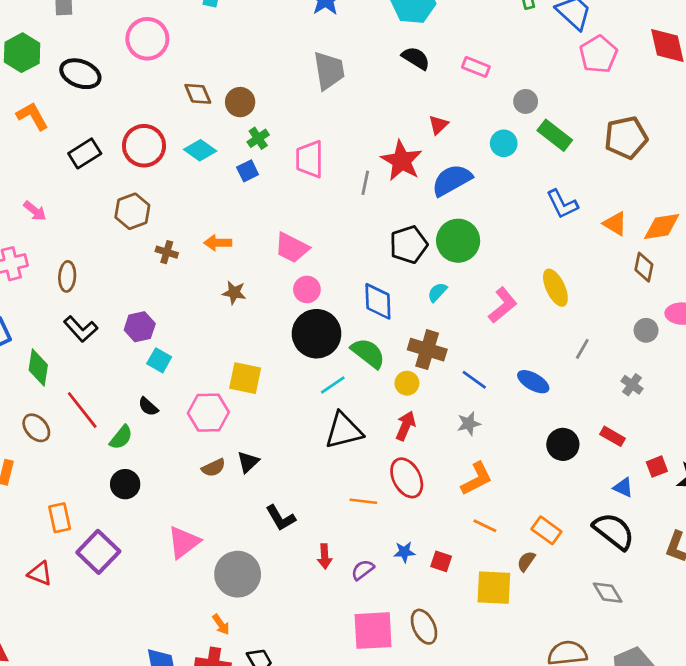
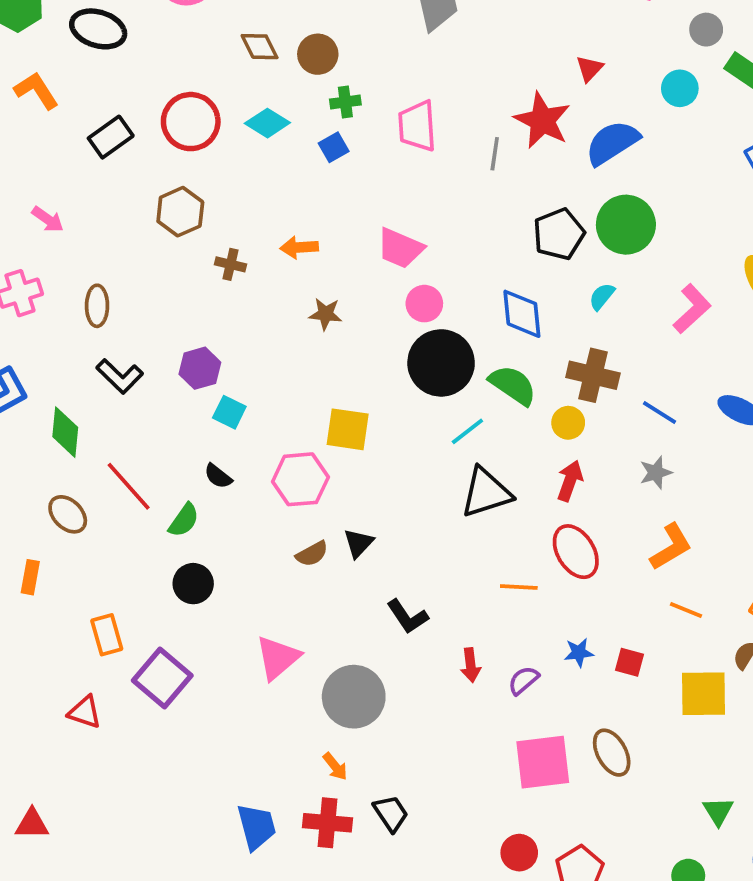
green cross: (258, 138) -> (345, 102), turned 30

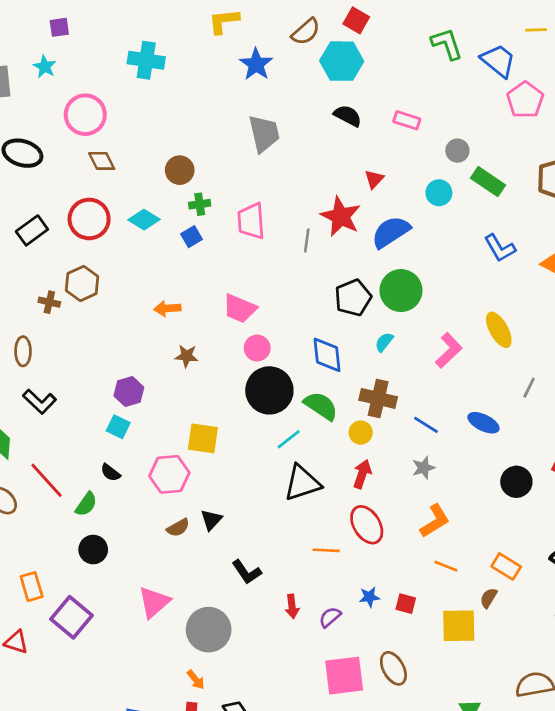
brown diamond: (260, 47) -> (102, 161), moved
brown cross: (230, 264) -> (49, 302), moved
purple hexagon: (200, 368) -> (129, 392), moved

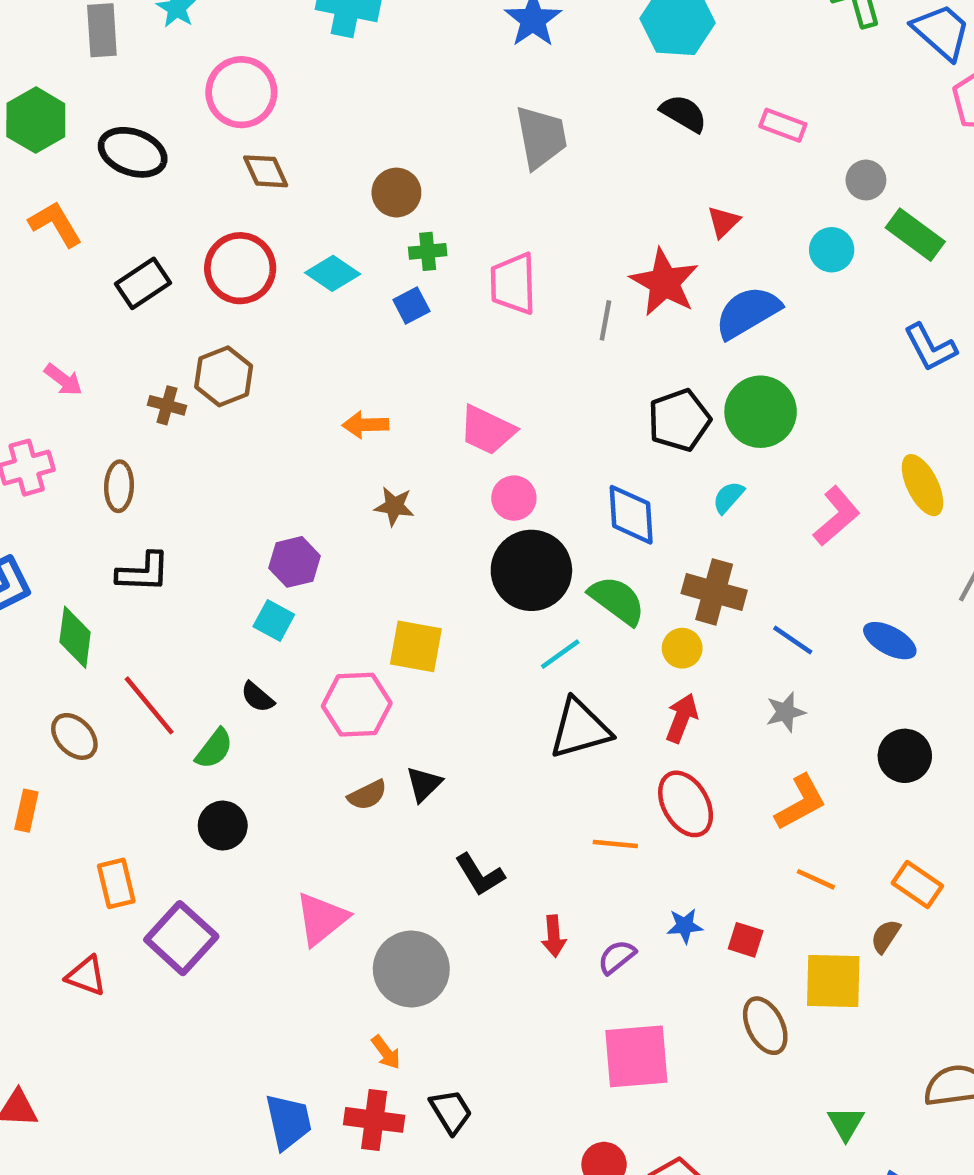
black L-shape: (40, 402) -> (143, 572), turned -44
black circle: (516, 482) -> (905, 756), moved
brown ellipse: (393, 668) -> (765, 1026), moved

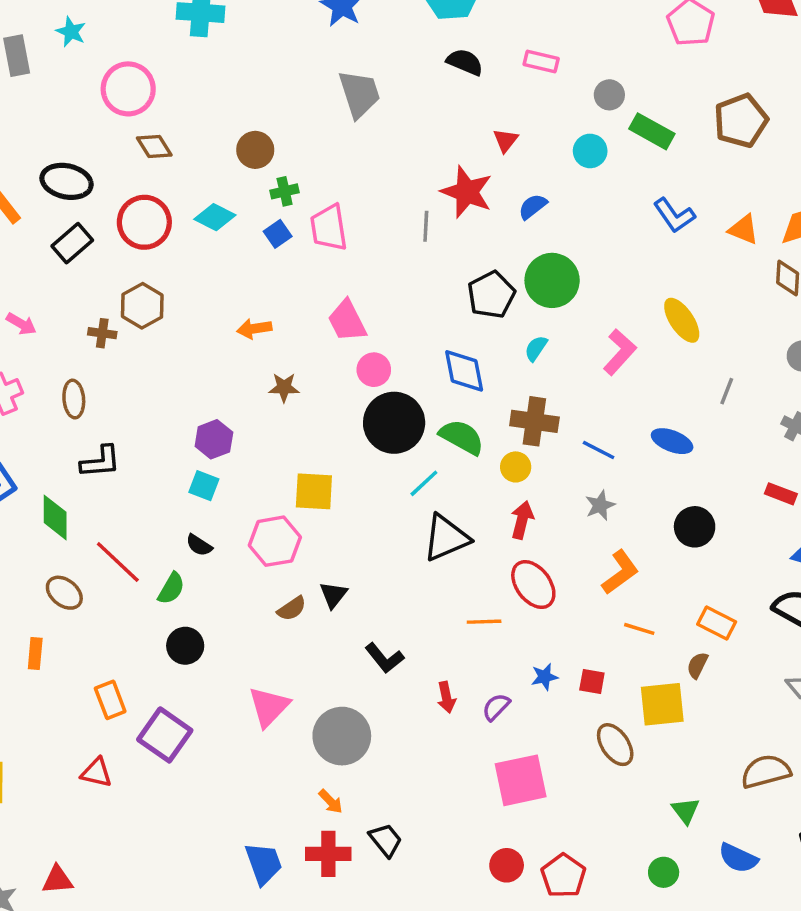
black ellipse: (133, 152) -> (67, 181), moved
pink trapezoid: (513, 284) -> (329, 228), moved
blue semicircle: (748, 312) -> (533, 206), size x0.6
pink trapezoid: (487, 430) -> (347, 321), turned 45

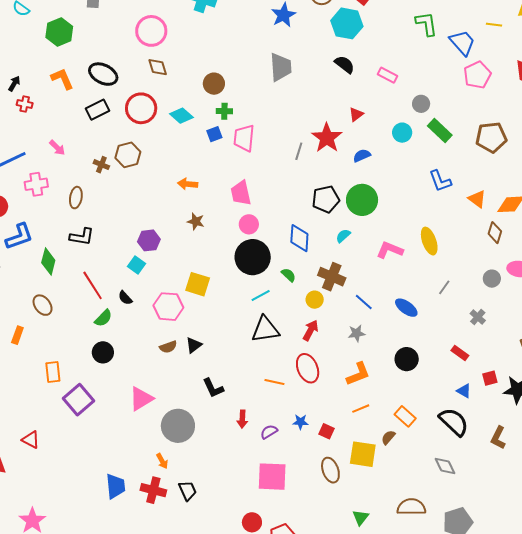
pink L-shape: (620, 352) -> (390, 250), turned -124
green semicircle: (462, 437) -> (289, 275), size x0.6
red line: (118, 562) -> (93, 285), moved
orange line: (639, 629) -> (361, 409), turned -54
red triangle: (96, 773) -> (31, 440), moved

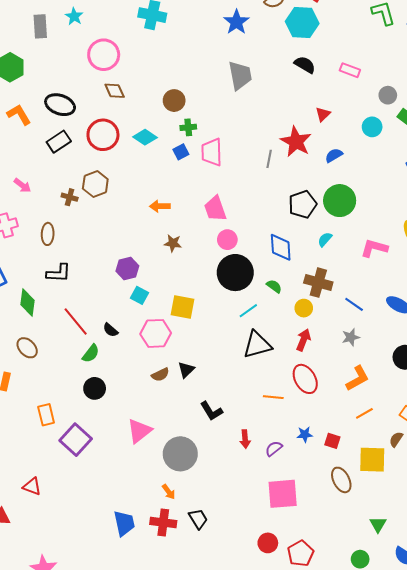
cyan square: (137, 265) -> (140, 295), moved

